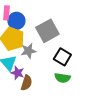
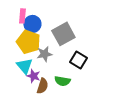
green semicircle: (62, 78) -> (62, 81), moved

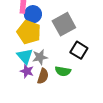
gray star: (44, 54) -> (40, 57), moved
purple star: (33, 76) -> (27, 71), moved

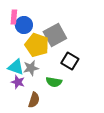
yellow pentagon: (29, 32) -> (37, 45), moved
cyan triangle: (25, 56) -> (16, 67), turned -30
brown semicircle: (43, 76) -> (34, 100), moved

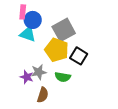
yellow pentagon: (37, 45) -> (57, 50), moved
cyan triangle: (16, 67) -> (28, 34), moved
gray star: (31, 68) -> (39, 72), moved

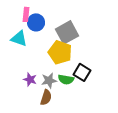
cyan triangle: (28, 34) -> (19, 38), moved
black square: (79, 56) -> (82, 72), moved
gray star: (39, 72) -> (49, 80), moved

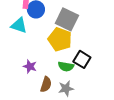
gray square: (67, 32) -> (67, 19), turned -35
gray star: (49, 80) -> (66, 88), moved

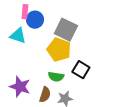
purple star: (30, 66) -> (20, 87), moved, size x1.5
green semicircle: (66, 66) -> (56, 77), moved

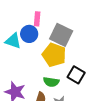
pink rectangle: (25, 12) -> (37, 19), moved
blue circle: (35, 20) -> (29, 34), moved

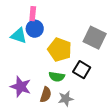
pink rectangle: (37, 19) -> (33, 14), moved
gray square: (61, 35) -> (95, 38), moved

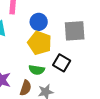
blue circle: (35, 29) -> (39, 22), moved
gray square: (95, 38) -> (75, 31), turned -30

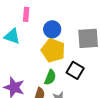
green semicircle: (37, 70) -> (50, 77), turned -77

